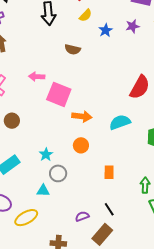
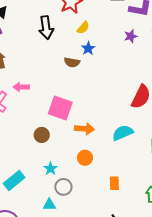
blue star: (106, 30) -> (88, 48), moved
pink arrow: (37, 77) -> (21, 87), moved
brown circle: (12, 121) -> (42, 135), moved

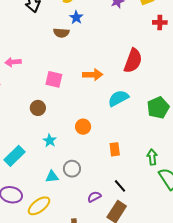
pink square: (60, 108) -> (54, 79), size x0.7
orange arrow: (84, 129) -> (93, 75), moved
gray circle: (63, 187) -> (72, 169), moved

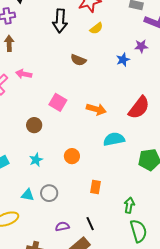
blue star: (76, 17) -> (123, 60), moved

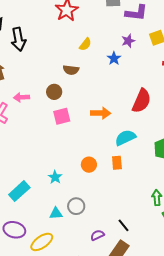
black arrow: (60, 21) -> (18, 39), moved
yellow semicircle: (96, 28) -> (85, 44), moved
pink square: (58, 102) -> (62, 116), turned -30
brown circle: (34, 125) -> (54, 92), moved
orange rectangle: (96, 187) -> (117, 163), moved

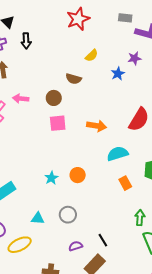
black arrow: (18, 39) -> (26, 41), size x0.7
orange rectangle: (117, 163) -> (125, 183), moved, turned -32
cyan star: (55, 177) -> (51, 178), moved
gray circle: (76, 206) -> (68, 215), moved

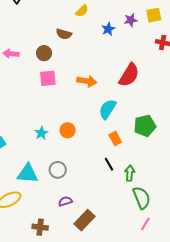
purple star: (134, 58) -> (131, 20), moved
cyan semicircle: (117, 154) -> (108, 109), turned -40
cyan triangle: (38, 218) -> (28, 174), size x1.6
black line: (103, 240) -> (109, 164), moved

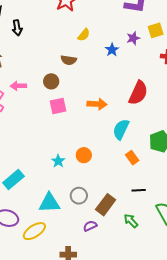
black line: (109, 164) -> (139, 190), moved, turned -56
green arrow: (130, 173) -> (131, 221), moved, turned -42
brown rectangle: (84, 220) -> (106, 205), moved

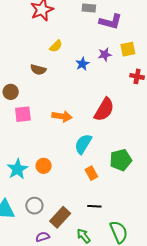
brown circle: (51, 81) -> (11, 92), moved
cyan star: (58, 161) -> (17, 169), size x1.5

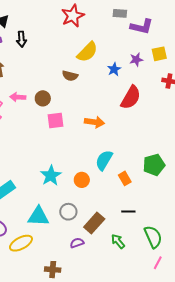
yellow semicircle: (56, 46) -> (87, 52), size x1.6
red semicircle: (104, 109) -> (131, 97), moved
cyan semicircle: (83, 144) -> (104, 160), moved
orange circle: (44, 166) -> (82, 180), moved

